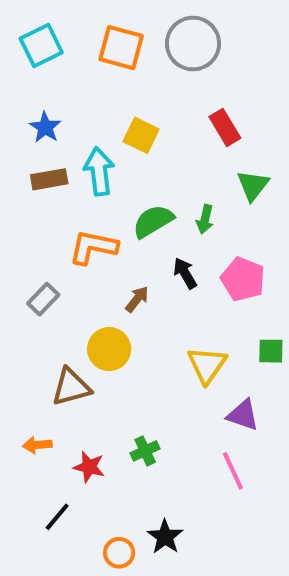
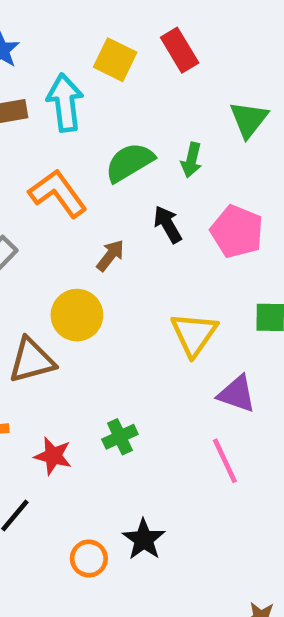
red rectangle: (225, 127) -> (180, 50), moved
orange L-shape: (93, 247) -> (58, 193), turned 42

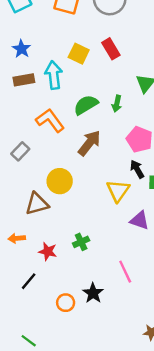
black arrow: (168, 224) -> (137, 169), moved
brown arrow: (110, 255) -> (89, 143), moved, size x1.6
pink line: (225, 461) -> (125, 272), moved

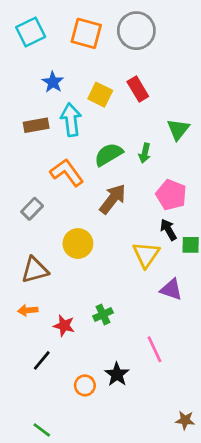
blue star: (21, 49) -> (53, 82), moved
brown triangle: (37, 204) -> (35, 270), moved

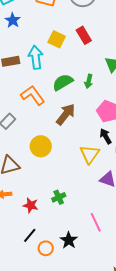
blue star: (53, 82) -> (13, 20), moved
black line: (42, 360) -> (30, 235), moved

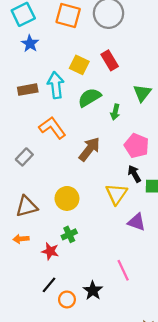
green semicircle: (63, 82) -> (89, 97), moved
yellow circle: (41, 146) -> (67, 198), moved
green cross: (59, 197) -> (69, 234), moved

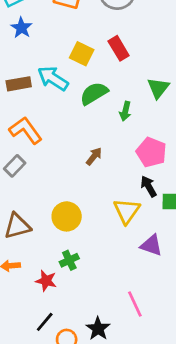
cyan arrow: (56, 85) -> (53, 78), turned -50
orange L-shape: (52, 128) -> (26, 130), moved
brown arrow: (89, 149) -> (94, 156), size x0.6

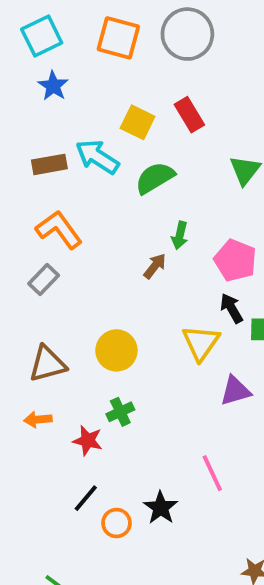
green arrow: (125, 111) -> (180, 235), moved
purple triangle: (151, 245) -> (235, 391), turned -35

